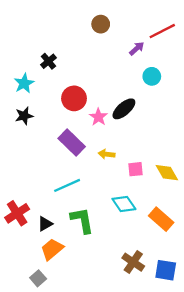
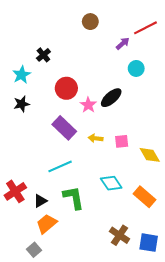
pink square: (136, 169) -> (122, 141), moved

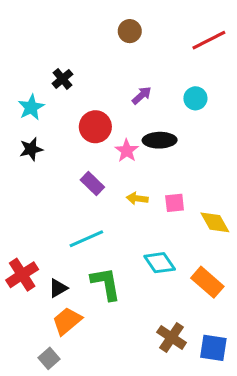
purple arrow: (123, 43) -> (142, 95), moved
black ellipse: (111, 98) -> (160, 140), turned 40
purple rectangle: (64, 128) -> (92, 184), size x0.7

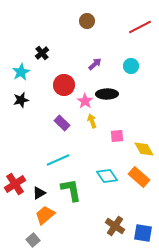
yellow arrow: (137, 198) -> (92, 121), moved, turned 64
orange rectangle: (207, 282) -> (139, 177), moved

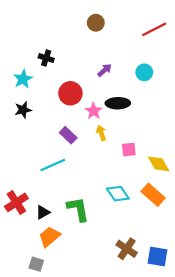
black cross: (42, 53) -> (46, 58), turned -32
cyan line: (58, 160) -> (53, 165), moved
gray square: (33, 240) -> (36, 264), turned -32

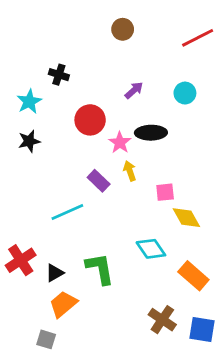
purple rectangle: (68, 135) -> (99, 181), moved
yellow diamond: (159, 164) -> (186, 218), moved
orange rectangle: (153, 195) -> (193, 276), moved

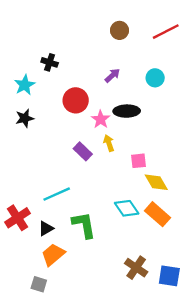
brown circle: (123, 29) -> (120, 30), moved
cyan line: (67, 212) -> (57, 194), moved
orange rectangle: (193, 276) -> (157, 214), moved

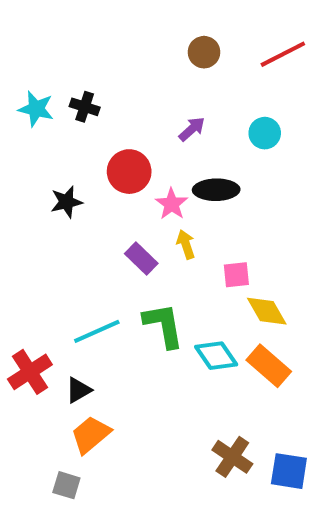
cyan star: (25, 85) -> (36, 109), moved, turned -30
black star: (25, 118) -> (66, 202), moved
green L-shape: (84, 225) -> (164, 325), moved

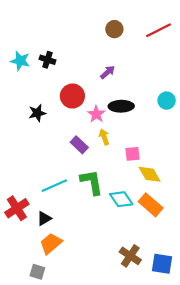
cyan circle: (265, 133) -> (167, 101), moved

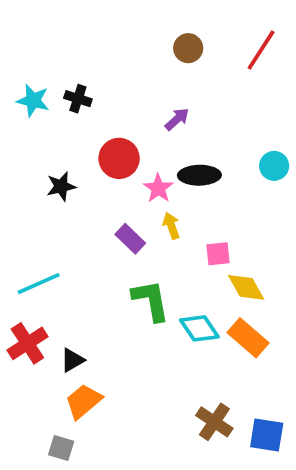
red line: (159, 30) -> (261, 50), turned -30
cyan line: (54, 186) -> (39, 284), moved

